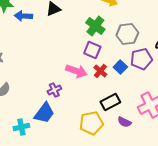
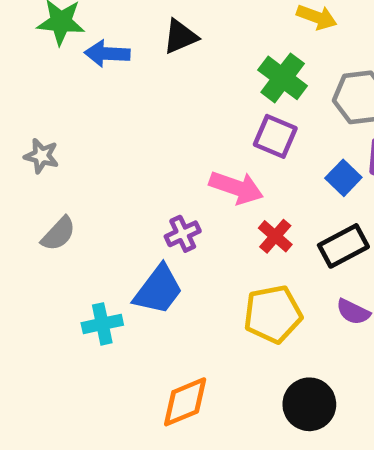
red cross: (100, 71) -> (275, 236), moved
black rectangle: (110, 102) -> (343, 246), moved

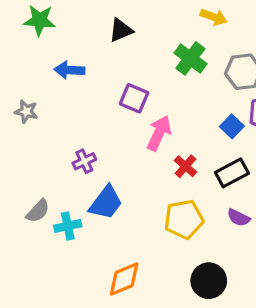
blue arrow: (107, 54) -> (69, 70), moved
purple square: (275, 136) -> (134, 98), moved
pink arrow: (236, 188) -> (159, 133), turned -84
gray semicircle: (58, 234) -> (38, 211), moved
purple cross: (183, 234) -> (84, 161), moved

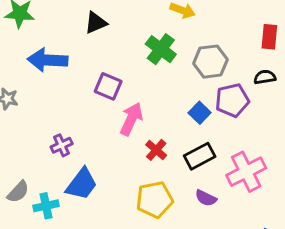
blue arrow: (69, 70) -> (48, 60), size x1.4

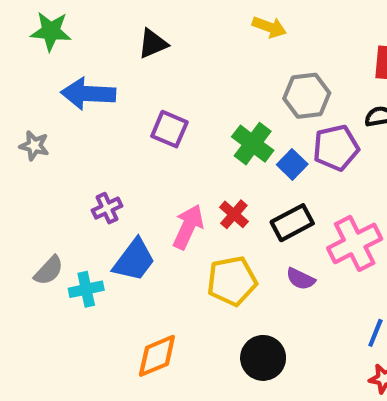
green cross: (161, 49) -> (253, 144), moved
pink arrow: (131, 119) -> (188, 227), moved

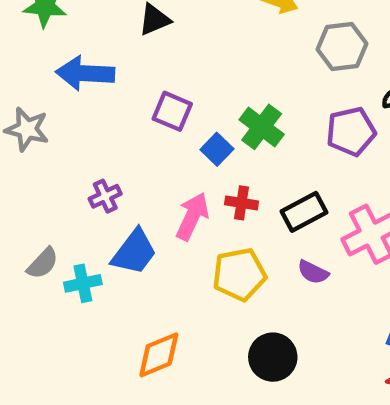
gray hexagon: (307, 96) -> (342, 47), moved
gray star: (34, 146) -> (27, 129), size x1.4
blue square: (292, 164) -> (217, 149), moved
red cross: (234, 214) -> (241, 203), turned -32

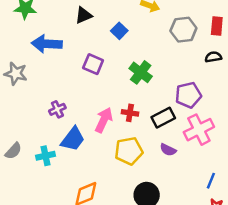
purple pentagon: (351, 131) -> (188, 95), moved
blue square: (217, 149) -> (119, 31), moved
gray semicircle: (43, 263) -> (13, 151), moved

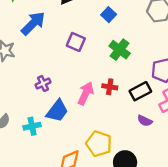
blue square: (119, 31) -> (109, 15), moved
blue arrow: (47, 44) -> (33, 23), turned 132
yellow pentagon: (129, 151) -> (99, 144), moved, turned 30

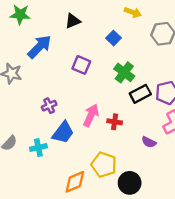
red cross: (110, 87) -> (115, 122), moved
black rectangle: (140, 91) -> (140, 94), moved

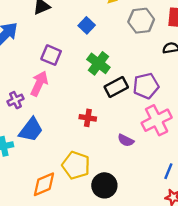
pink arrow: (91, 115) -> (39, 83), moved

